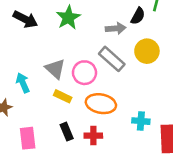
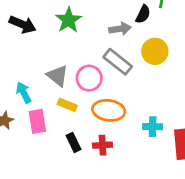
pink rectangle: (28, 138) -> (37, 121), moved

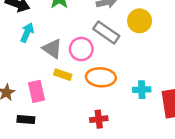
cyan arrow: (24, 93) -> (27, 33), moved, turned 54
black rectangle: (74, 142) -> (26, 119), moved, turned -56
red cross: (102, 145) -> (99, 119), moved

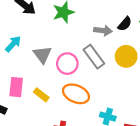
cyan arrow: (27, 33) -> (13, 44), moved
yellow rectangle: (63, 75) -> (41, 95), moved

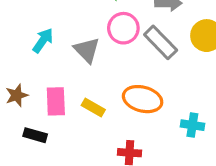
pink circle: (67, 64) -> (123, 28), moved

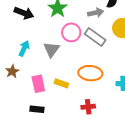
gray triangle: (87, 50) -> (51, 49), turned 30
brown star: (17, 95) -> (12, 71), moved
black rectangle: (35, 135) -> (37, 109), moved

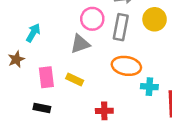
gray rectangle: (95, 37) -> (121, 27), turned 60
gray triangle: (51, 49) -> (80, 44), moved, turned 30
orange ellipse: (90, 73) -> (126, 66), moved

